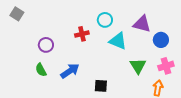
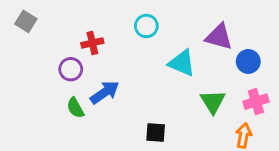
cyan circle: (105, 20) -> (146, 26), moved
red cross: (82, 34) -> (92, 43), moved
green semicircle: (41, 70) -> (75, 108), moved
blue arrow: (70, 71) -> (105, 92), moved

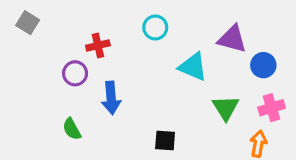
blue arrow: (105, 92) -> (111, 98), turned 120
green semicircle: (75, 108) -> (72, 129), moved

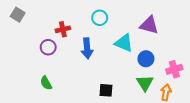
blue circle: (263, 65) -> (146, 59), moved
blue arrow: (111, 98) -> (87, 48), moved
green triangle: (226, 108) -> (145, 83), moved

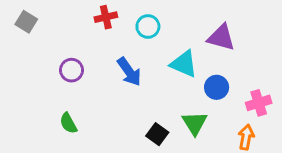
red cross: (63, 29) -> (106, 17), moved
blue arrow: (87, 48) -> (129, 72), turned -30
green triangle: (145, 83) -> (195, 123), moved
black square: (106, 90) -> (157, 134), turned 32

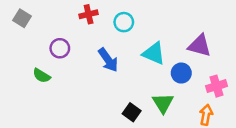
purple triangle: (221, 37) -> (200, 46), moved
purple circle: (72, 70) -> (60, 48), moved
green semicircle: (68, 123) -> (42, 76), moved, turned -30

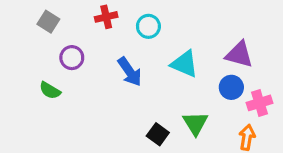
gray square: (22, 18) -> (48, 22), moved
blue circle: (181, 73) -> (231, 87), moved

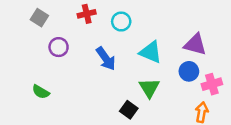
green semicircle: (50, 90) -> (41, 92), moved
green triangle: (195, 123) -> (149, 88), moved

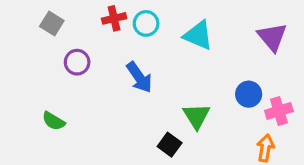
cyan circle: (121, 22) -> (146, 23), moved
purple triangle: (195, 45) -> (272, 37), moved, turned 35
cyan triangle: (151, 52) -> (198, 35), moved

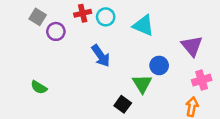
purple triangle: (272, 37) -> (192, 46), moved
purple circle: (77, 62) -> (56, 31), moved
blue circle: (249, 94) -> (159, 65), moved

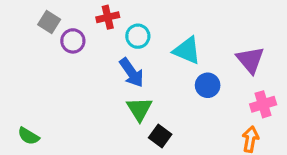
cyan circle: (106, 17) -> (138, 36), moved
cyan triangle: (143, 25) -> (187, 50), moved
green triangle: (142, 84) -> (139, 109), moved
green semicircle: (39, 87) -> (29, 136), moved

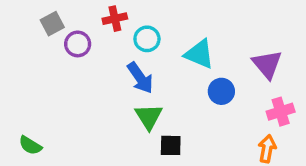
gray square: (49, 22) -> (52, 24), turned 30
black square: (160, 136) -> (171, 145), turned -35

